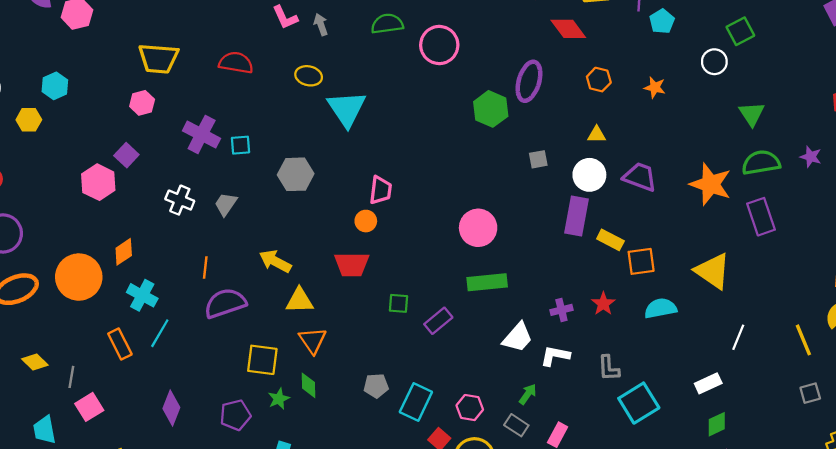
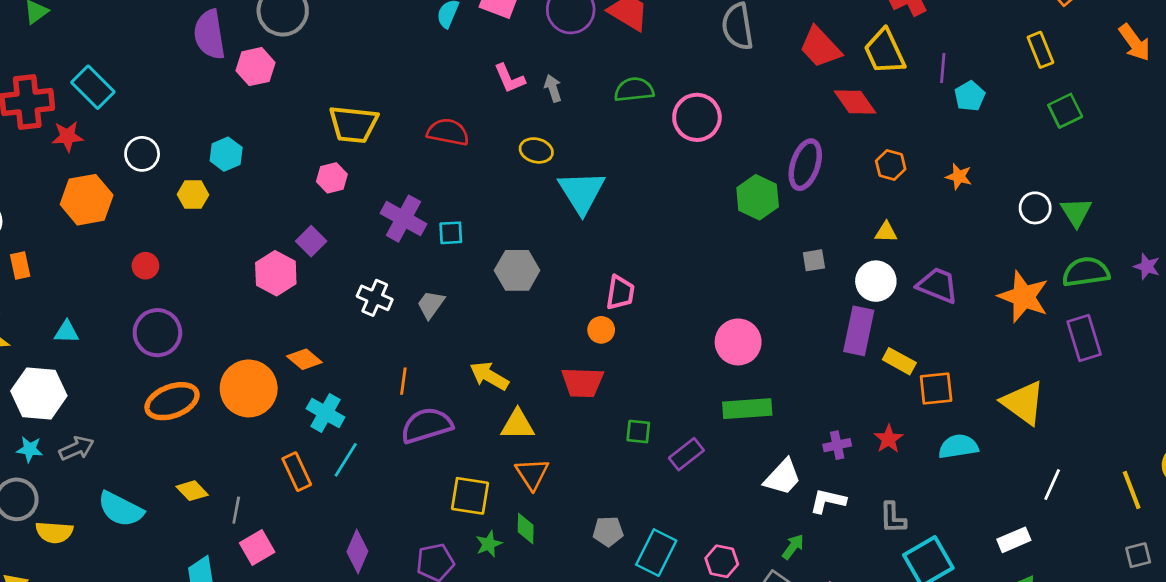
white circle: (714, 62) -> (1035, 208), moved
orange diamond: (124, 252) -> (304, 359), turned 72

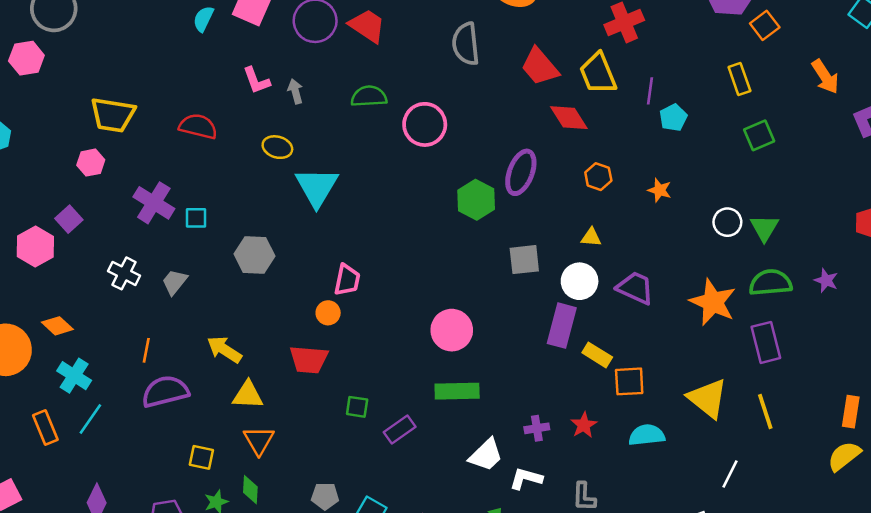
gray square: (814, 260) -> (524, 260), size x1.5
yellow line: (1132, 490) -> (765, 411), moved
yellow square: (470, 496) -> (201, 457), size x0.7

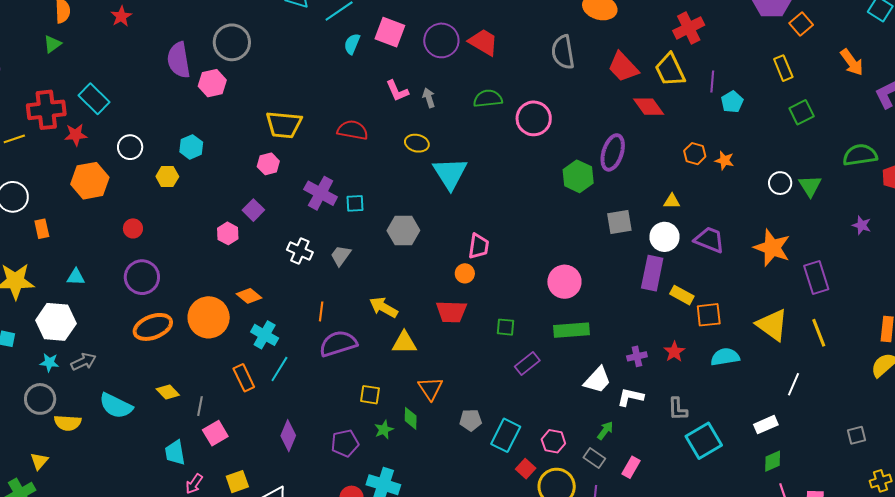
orange hexagon: (598, 177) -> (695, 154), moved
pink hexagon: (35, 247) -> (228, 233), size x0.7
green semicircle: (771, 283) -> (860, 155), moved
green square: (357, 407) -> (506, 327), moved
orange triangle: (259, 440) -> (431, 388), moved

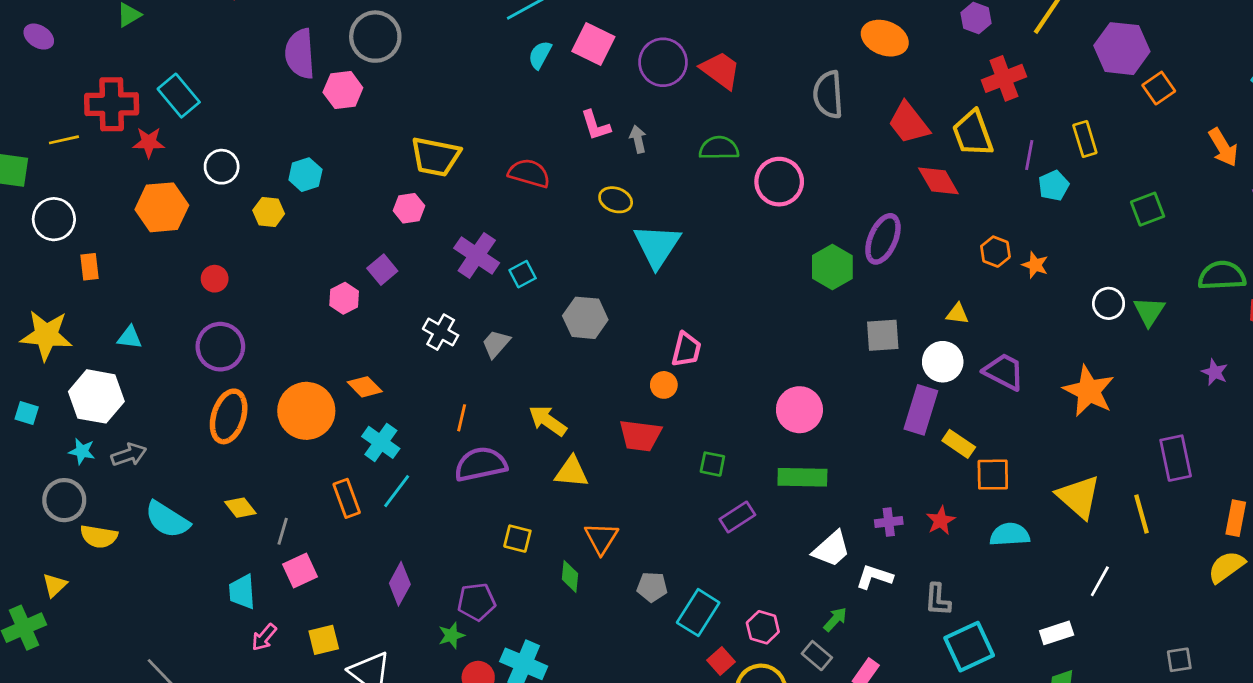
yellow rectangle: (783, 68) -> (1085, 139), moved
cyan square: (355, 203) -> (523, 274), turned -30
purple rectangle: (816, 277) -> (1176, 458), moved
orange ellipse: (153, 327) -> (229, 416), turned -57
green star: (384, 430) -> (451, 635), moved

